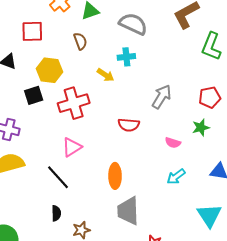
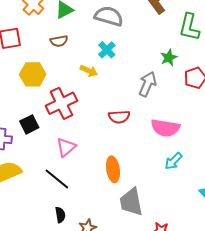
brown semicircle: (80, 41) -> (59, 41), turned 108
cyan cross: (126, 57) -> (107, 50), turned -30
black square: (34, 95) -> (29, 124), moved
green star: (201, 127) -> (169, 58), moved
pink semicircle: (173, 143) -> (165, 128), size x1.8

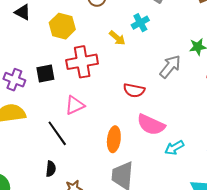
pink semicircle: (165, 128) -> (151, 125), moved

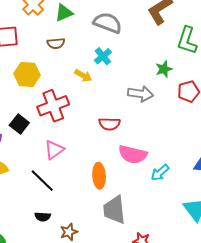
gray arrow: (170, 67) -> (141, 94), turned 70
black square: (45, 73) -> (19, 124), turned -30
black semicircle: (51, 169) -> (43, 217), turned 98

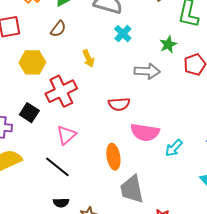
brown semicircle: (56, 43) -> (58, 29), turned -42
cyan cross: (103, 56) -> (123, 34), moved
yellow arrow: (83, 76) -> (88, 58), turned 42

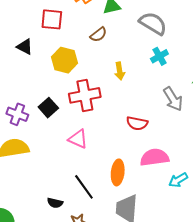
gray arrow: (147, 71) -> (173, 99), turned 40
pink semicircle: (145, 132) -> (155, 157), turned 148
pink triangle: (66, 135) -> (78, 139), turned 50
black line: (57, 167) -> (84, 187), moved

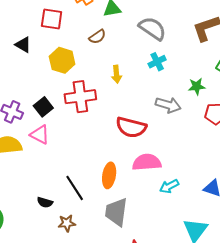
gray arrow: (173, 99) -> (168, 105), turned -45
red semicircle: (137, 123) -> (131, 127), size x1.4
pink triangle: (78, 139) -> (40, 135), moved

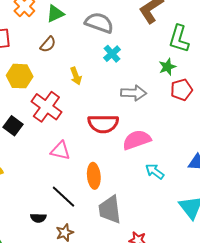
green star: (197, 86) -> (167, 67), moved
red cross: (80, 97) -> (46, 107), turned -32
pink triangle: (40, 135) -> (60, 151), moved
pink semicircle: (147, 162) -> (137, 140), moved
cyan arrow: (169, 186) -> (155, 171), turned 78

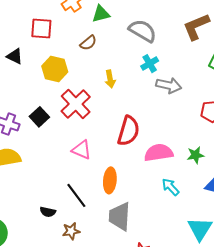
green star: (167, 67) -> (196, 155), moved
gray arrow: (134, 93) -> (169, 85), moved
red semicircle: (103, 124) -> (128, 131), turned -84

